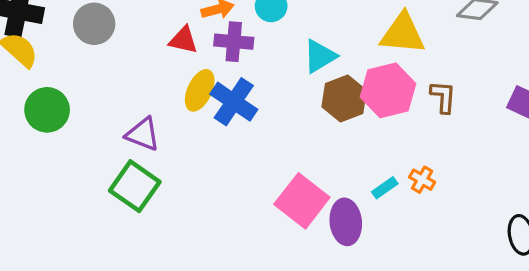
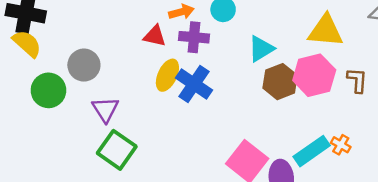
gray circle: (94, 24) -> (84, 65), moved
purple triangle: (143, 134) -> (105, 109), moved, turned 36
cyan rectangle: (385, 188) -> (312, 151), size x1.8

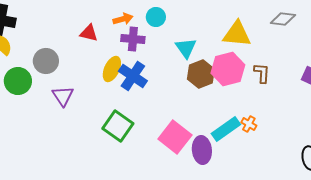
red triangle: (155, 36) -> (89, 33), moved
cyan triangle: (261, 49) -> (186, 48), turned -35
green square: (117, 150) -> (118, 126), moved

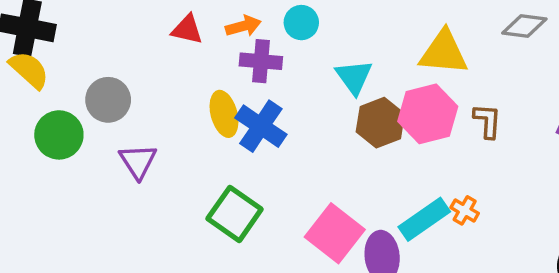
red triangle: (89, 33) -> (187, 30), moved
yellow ellipse: (112, 69) -> (224, 114), turned -40

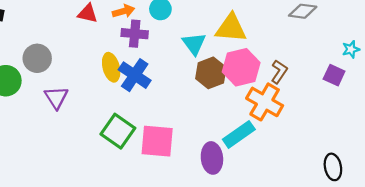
yellow triangle: (444, 52) -> (231, 28), moved
brown L-shape: (487, 121) -> (279, 72), turned 30
orange cross: (465, 210) -> (265, 102), moved, size x2.0
pink square: (335, 233) -> (157, 141), moved, turned -33

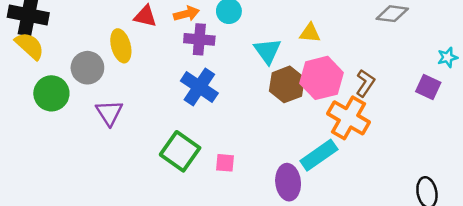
yellow triangle: (231, 28) -> (310, 33), size x0.6
yellow ellipse: (111, 67) -> (121, 46), moved
pink square: (157, 141) -> (225, 163), size x0.5

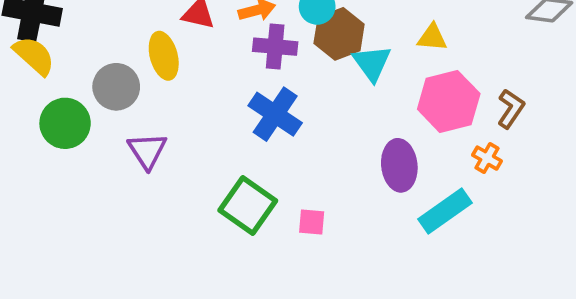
brown hexagon: (287, 84) -> (339, 34), moved
orange cross: (349, 118) -> (487, 158), size x0.5
purple ellipse: (288, 182) -> (399, 165), moved

